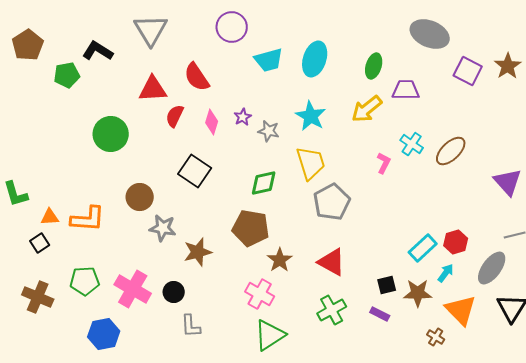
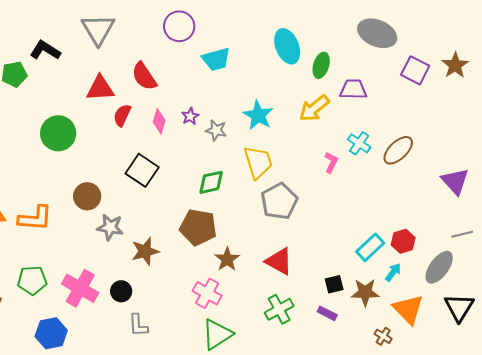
cyan ellipse: (315, 59) -> (287, 46), moved, turned -40

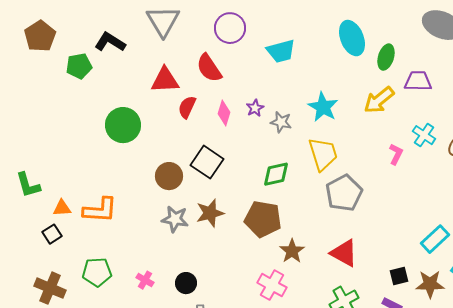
purple circle: (179, 26) -> (230, 28), moved
brown circle: (87, 196) -> (169, 176), moved
brown star: (145, 251) -> (210, 213), moved
pink cross: (80, 288) -> (145, 280), size x0.5

